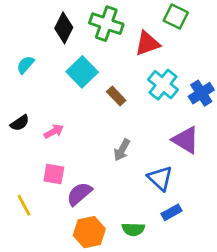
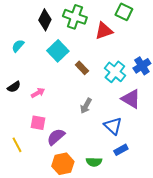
cyan cross: (163, 85) -> (115, 72), moved

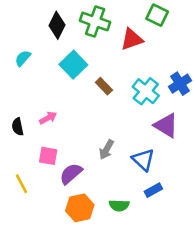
black semicircle: (14, 87) -> (18, 127), moved, turned 112
gray arrow: (86, 106) -> (106, 150), moved

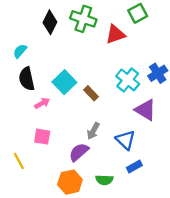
green square: (157, 15) -> (138, 13), turned 36
cyan square: (73, 65) -> (64, 82), moved
brown rectangle: (104, 86) -> (91, 93), moved
black semicircle: (18, 127) -> (27, 79), moved, size x1.5
purple semicircle: (71, 174) -> (79, 152), moved

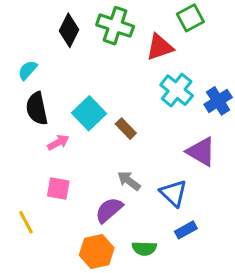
cyan cross: (128, 80) -> (177, 90), moved
gray arrow: (93, 131) -> (129, 181), turned 98

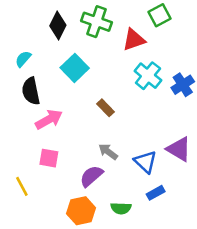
cyan square: (89, 113) -> (75, 68), moved
pink arrow: (58, 142) -> (49, 119), size x1.5
purple triangle: (201, 152) -> (179, 149), moved

